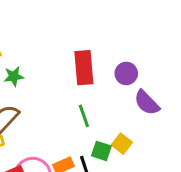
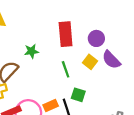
green star: (14, 76) -> (31, 51), moved
yellow square: (122, 144) -> (90, 62), moved

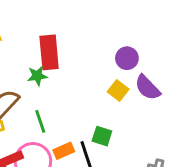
red rectangle: (66, 34) -> (49, 52), moved
green line: (66, 69) -> (40, 121), moved

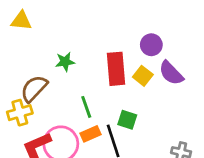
red rectangle: (49, 52) -> (116, 69), moved
green line: (40, 121) -> (86, 107), moved

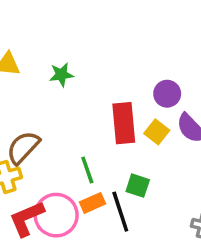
green star: (65, 62) -> (61, 75), moved

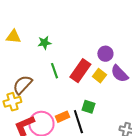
red rectangle: (124, 123) -> (80, 71), turned 40
green line: (87, 170) -> (54, 71), moved

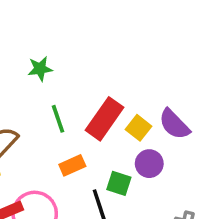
purple circle: (105, 54) -> (149, 164), moved
orange rectangle: (62, 117) -> (72, 165), moved

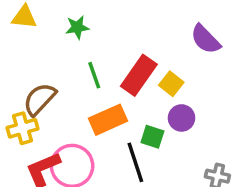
purple semicircle: (174, 124) -> (205, 39), moved
orange rectangle: (72, 165) -> (108, 120), size x1.5

